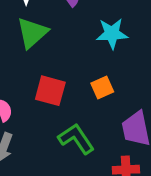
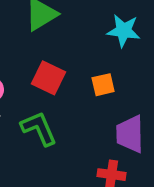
green L-shape: (76, 139) -> (39, 128), moved

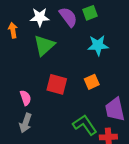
green L-shape: (39, 128) -> (85, 125), moved

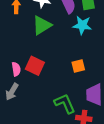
cyan star: (98, 45) -> (82, 25), moved
red square: (57, 84) -> (35, 66), moved

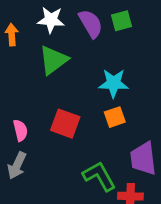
cyan star: (82, 25) -> (114, 83), moved
red square: (35, 66) -> (65, 124), moved

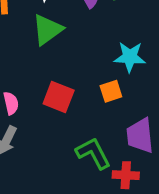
cyan star: (114, 83) -> (130, 57), moved

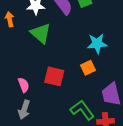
green triangle: (47, 30) -> (41, 33), turned -35

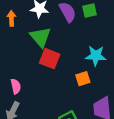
red square: (54, 76) -> (50, 59), moved

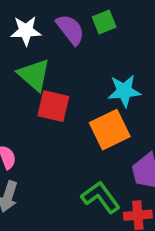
orange square: (83, 79) -> (110, 130), size x1.6

